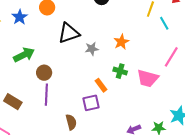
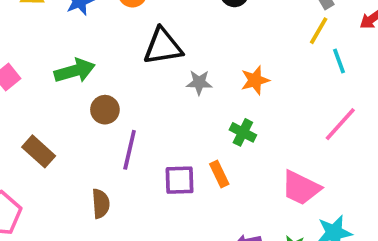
pink trapezoid: (148, 78) -> (301, 188), moved
orange rectangle: (101, 85) -> (219, 174), moved
purple line: (46, 95) -> (130, 150), moved
brown semicircle: (71, 122) -> (101, 204), moved

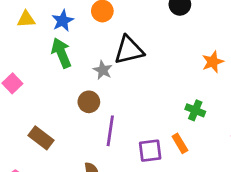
green arrow: (75, 71) -> (61, 53), moved, turned -92
orange star: (255, 80) -> (213, 62), moved
gray star: (199, 83) -> (103, 70), moved, turned 30

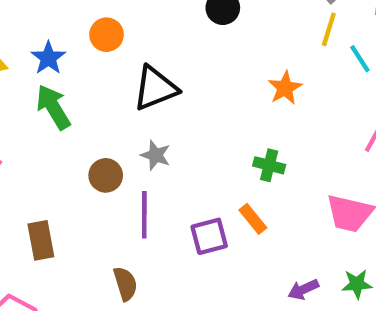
gray star: (103, 70) -> (156, 155), moved
brown rectangle: (41, 138) -> (41, 240), turned 50

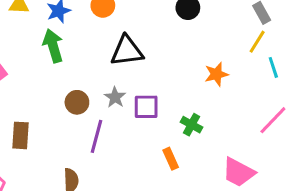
purple square: (209, 236) -> (146, 107), moved

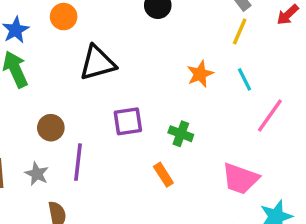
cyan line: (273, 67) -> (245, 79), moved
gray star: (115, 97) -> (37, 174), moved

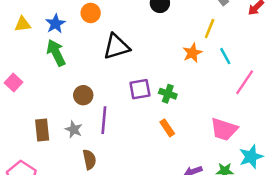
yellow line: (240, 31) -> (210, 29), moved
green cross: (181, 134) -> (168, 94), moved

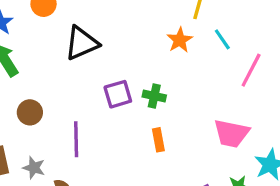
brown circle: (83, 95) -> (30, 112), moved
orange rectangle: (167, 128) -> (158, 140), turned 30
gray star: (74, 129) -> (34, 168), moved

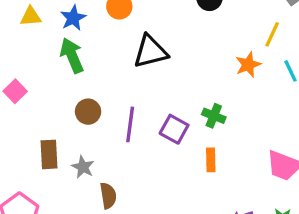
purple square: (118, 94) -> (174, 129), moved, turned 36
purple line: (76, 139) -> (130, 124), moved

